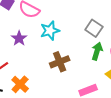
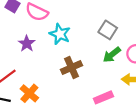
cyan star: (50, 31) -> (60, 34), turned -30
green arrow: (97, 51) -> (112, 55), turned -144

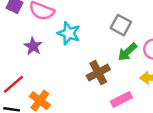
brown cross: (72, 68) -> (98, 73), moved

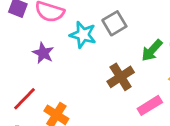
gray square: (121, 25) -> (114, 23), moved, turned 36

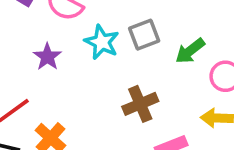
green arrow: (152, 50) -> (190, 51), moved

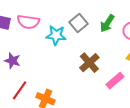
purple star: (47, 57) -> (12, 61), moved

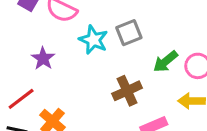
green arrow: (107, 23) -> (165, 62), moved
purple star: (12, 61) -> (43, 58), moved

